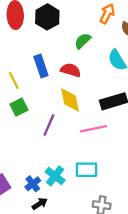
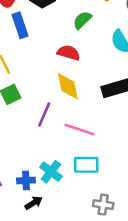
blue rectangle: (41, 66) -> (20, 25), moved
pink line: (93, 129) -> (79, 130), moved, turned 30
blue cross: (33, 184) -> (26, 180), turned 35

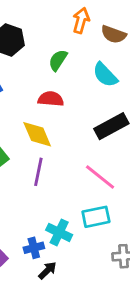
yellow diamond: (68, 86) -> (37, 134), moved
pink line: (79, 130) -> (100, 177), moved, turned 32

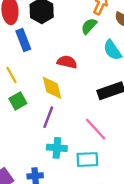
green semicircle: (58, 60) -> (89, 26), moved
cyan cross: (59, 232) -> (57, 148), moved, turned -30

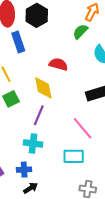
cyan cross: (57, 148) -> (33, 144), moved

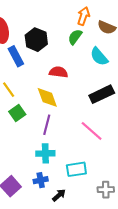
black hexagon: (37, 15) -> (36, 40), moved
cyan rectangle: (74, 156) -> (76, 169), moved
black arrow: (31, 188) -> (59, 195), moved

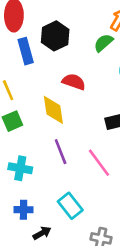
purple line: (47, 125) -> (61, 152), moved, turned -48
cyan cross: (45, 153) -> (20, 168), moved
cyan rectangle: (76, 169) -> (70, 206), turned 48

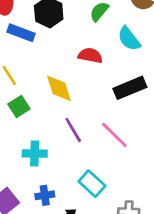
blue rectangle: (26, 51) -> (21, 33), turned -45
red semicircle: (74, 82) -> (90, 56), moved

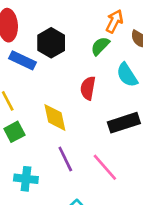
red semicircle: (90, 56) -> (88, 88), turned -95

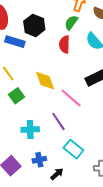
red semicircle: (88, 88) -> (64, 44), moved
purple line: (65, 159) -> (58, 121), moved
pink line: (105, 167) -> (71, 98), moved

